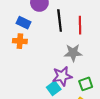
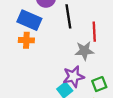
blue rectangle: (23, 23) -> (29, 20), size x1.5
red line: (80, 25) -> (94, 32), moved

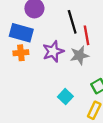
black line: (68, 16) -> (72, 22), moved
purple star: (74, 77) -> (53, 51), moved

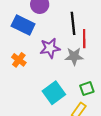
orange cross: (21, 53) -> (19, 60), moved, turned 32
cyan square: (65, 97) -> (54, 93), size x1.5

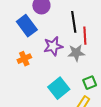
blue rectangle: (23, 25) -> (27, 26), turned 30
orange cross: (19, 60) -> (24, 59), turned 32

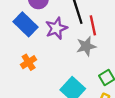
purple star: (53, 46) -> (56, 28), moved

